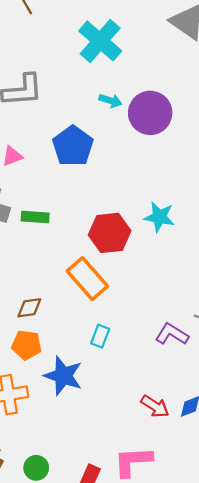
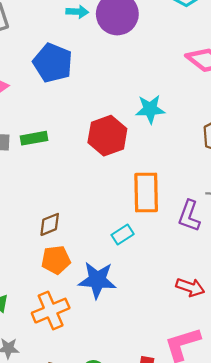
orange rectangle: (87, 279) -> (146, 193), moved, turned 54
purple L-shape: (172, 334) -> (189, 216), turned -88
cyan rectangle: (100, 336) -> (123, 234), turned 50

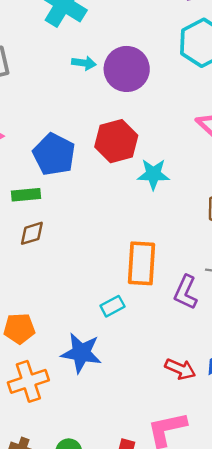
blue pentagon: (53, 63) -> (54, 154), moved
red hexagon: (107, 136) -> (116, 141), moved
brown diamond: (50, 224) -> (32, 233), moved
orange pentagon: (56, 260) -> (19, 329), moved

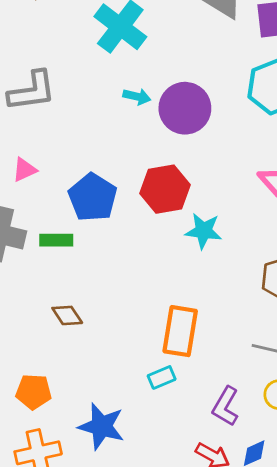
brown diamond: (32, 233) -> (67, 315), moved, turned 68
purple L-shape: (186, 292) -> (226, 406), moved
cyan rectangle: (112, 306) -> (162, 377), moved

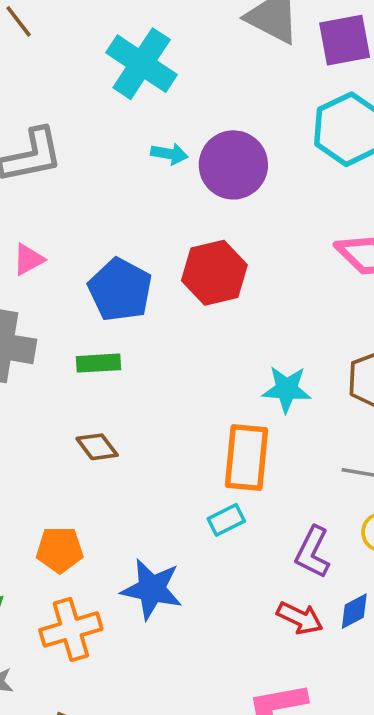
cyan star: (204, 231) -> (287, 389), moved
green rectangle: (56, 240) -> (98, 363), moved

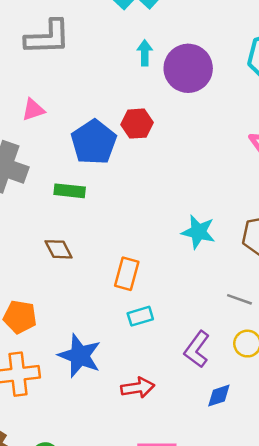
cyan arrow: (169, 154) -> (145, 53), turned -110
red hexagon: (214, 273) -> (137, 124), moved, size x0.7
orange rectangle: (246, 457) -> (127, 274), moved, size x0.7
red arrow: (300, 618) -> (138, 388), moved, turned -44

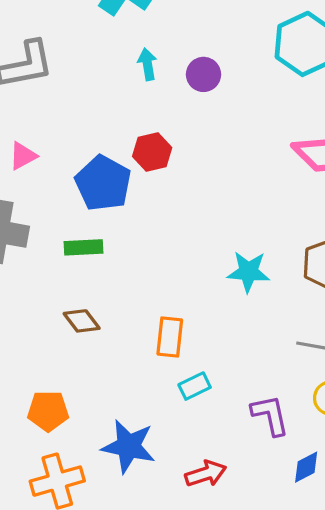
purple circle: (188, 68) -> (203, 74), size x0.6
purple L-shape: (197, 349) -> (270, 415), turned 141

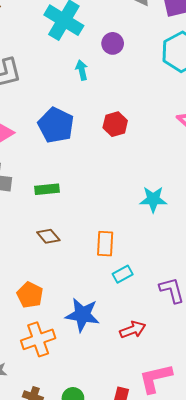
purple circle: (203, 74) -> (113, 43), moved
red hexagon: (152, 152) -> (115, 124), moved
blue pentagon: (103, 183) -> (56, 125), moved
orange pentagon: (48, 411) -> (30, 295), turned 30

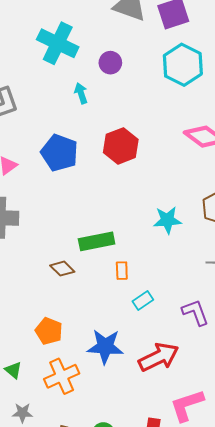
red hexagon: (115, 124) -> (121, 146), size x1.4
green rectangle: (47, 189) -> (97, 241), moved, size x1.4
orange rectangle: (105, 244) -> (122, 271), size x0.7
red arrow: (133, 330) -> (159, 357), size x1.5

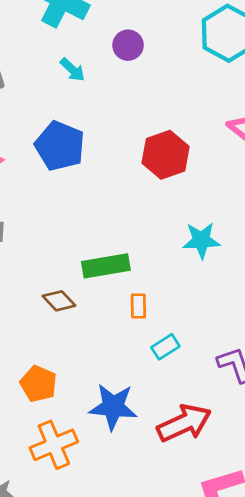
purple circle: (110, 63) -> (128, 45), moved
cyan arrow: (81, 93) -> (73, 70), moved, turned 150
red hexagon: (121, 146) -> (166, 155), moved

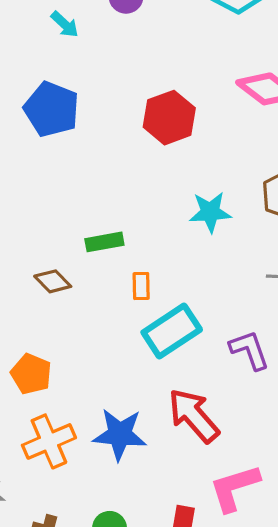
green rectangle: (106, 266) -> (104, 242), size x0.7
cyan rectangle: (165, 347) -> (172, 331), size x1.8
blue star: (113, 407) -> (120, 434), moved
red arrow: (184, 423) -> (194, 416), turned -106

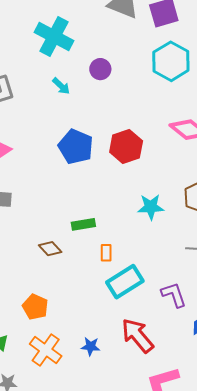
blue pentagon: (52, 109) -> (76, 147), moved
blue star: (120, 434) -> (91, 346), size x0.6
orange cross: (49, 441) -> (46, 350), turned -32

